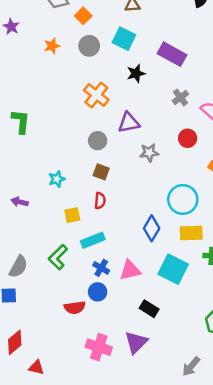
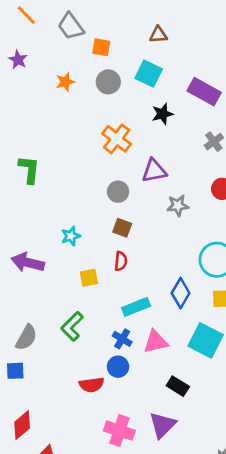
orange square: (83, 16) -> (101, 47), turned -35
purple arrow: (20, 202) -> (28, 262), size x1.6
cyan rectangle: (93, 240) -> (136, 307), moved

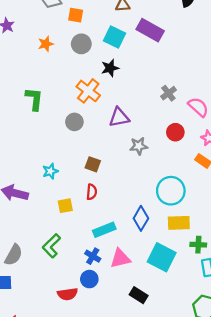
purple rectangle: (204, 92) -> (150, 30), moved
black star: (162, 114) -> (110, 68), moved
green L-shape: (29, 169) -> (34, 99), moved
gray circle: (118, 192) -> (74, 122), moved

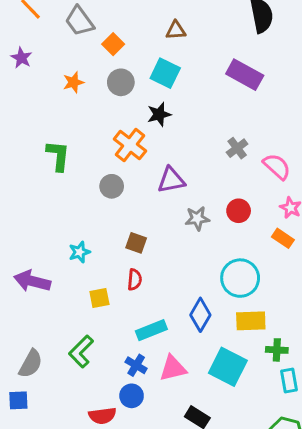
orange square: (76, 15) -> (113, 44), turned 35
purple rectangle: (150, 30) -> (245, 75), moved
red circle: (175, 132) -> (239, 211), moved

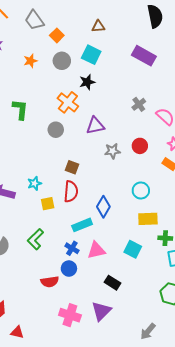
cyan star: (80, 252) -> (34, 183), moved
cyan circle: (240, 278) -> (141, 190), size x0.7
red semicircle: (135, 280) -> (71, 192), size x1.5
blue diamond: (200, 315) -> (103, 207), moved
cyan square: (228, 367) -> (133, 249), size x0.7

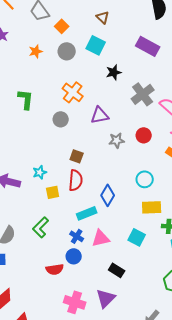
brown triangle: (98, 26) -> (103, 17), turned 48
black star: (87, 82) -> (114, 72), moved
gray cross: (139, 104) -> (143, 94), size x1.6

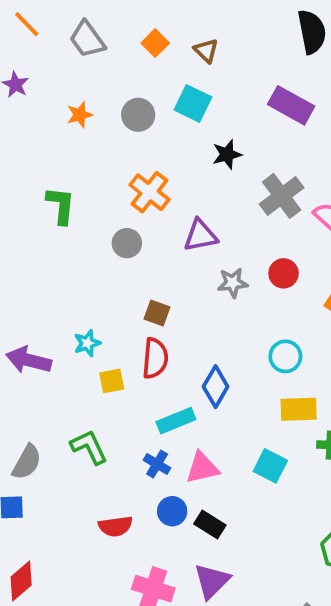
orange square: (62, 26) -> (155, 43), moved
green L-shape: (41, 227) -> (89, 447), turned 110
blue circle: (74, 256) -> (172, 511), moved
black rectangle: (117, 270) -> (210, 524), moved

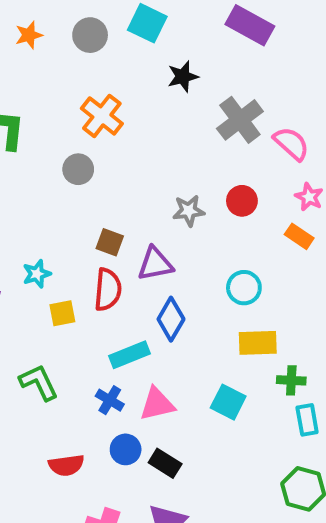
purple triangle: (200, 236) -> (155, 264), moved

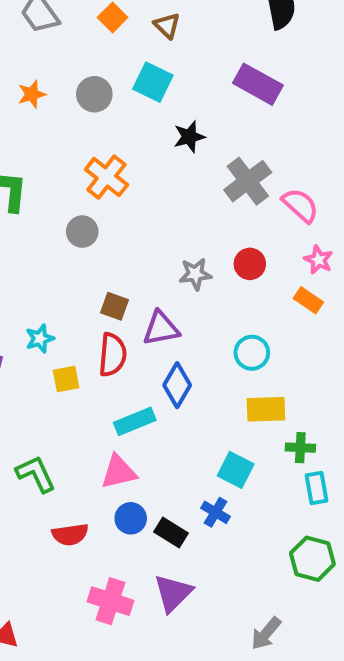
green L-shape: (39, 382) -> (36, 474), moved
blue cross: (110, 400) -> (216, 512), moved
pink triangle: (157, 404) -> (119, 472), moved

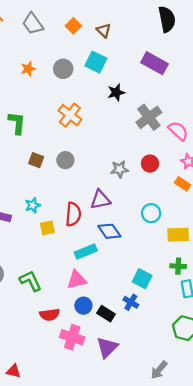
gray circle: (82, 232) -> (65, 160), moved
brown square: (115, 306) -> (36, 160), moved
blue diamond: (177, 385) -> (109, 231), turned -65
yellow rectangle: (266, 409) -> (178, 235), moved
pink cross: (110, 601) -> (72, 337), moved

